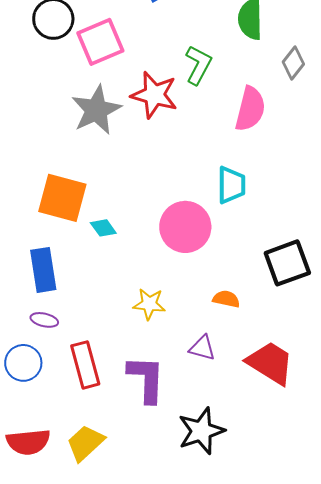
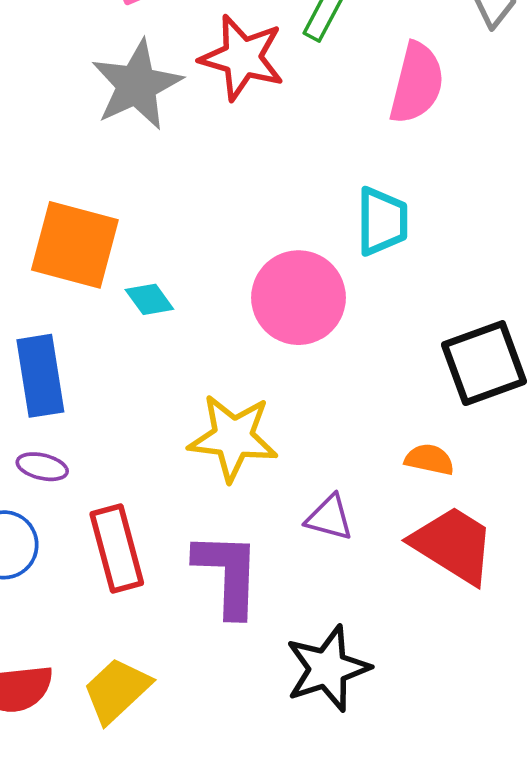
orange semicircle: (226, 299) -> (429, 459), moved
yellow star: (149, 304) -> (233, 438), size x1.5

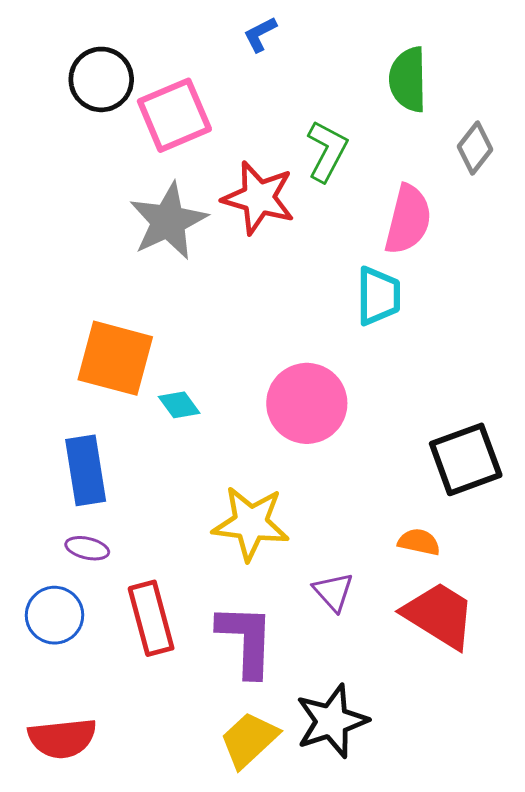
cyan trapezoid: (382, 221) -> (378, 296), moved
purple triangle: (329, 518) -> (333, 592), turned 33
yellow trapezoid: (117, 690) -> (249, 740), moved

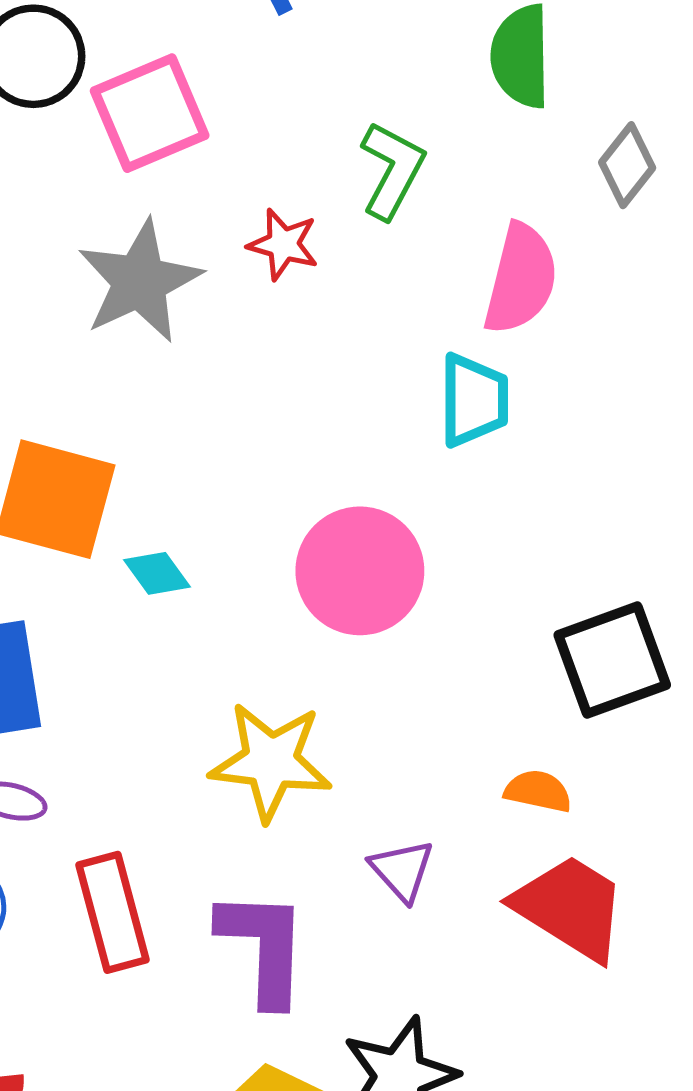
red star: (259, 198) -> (283, 244), size x0.6

